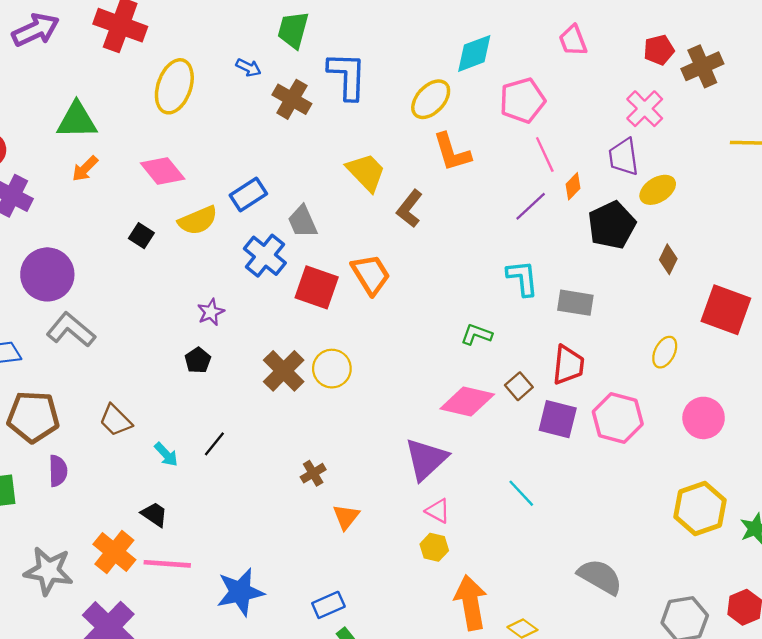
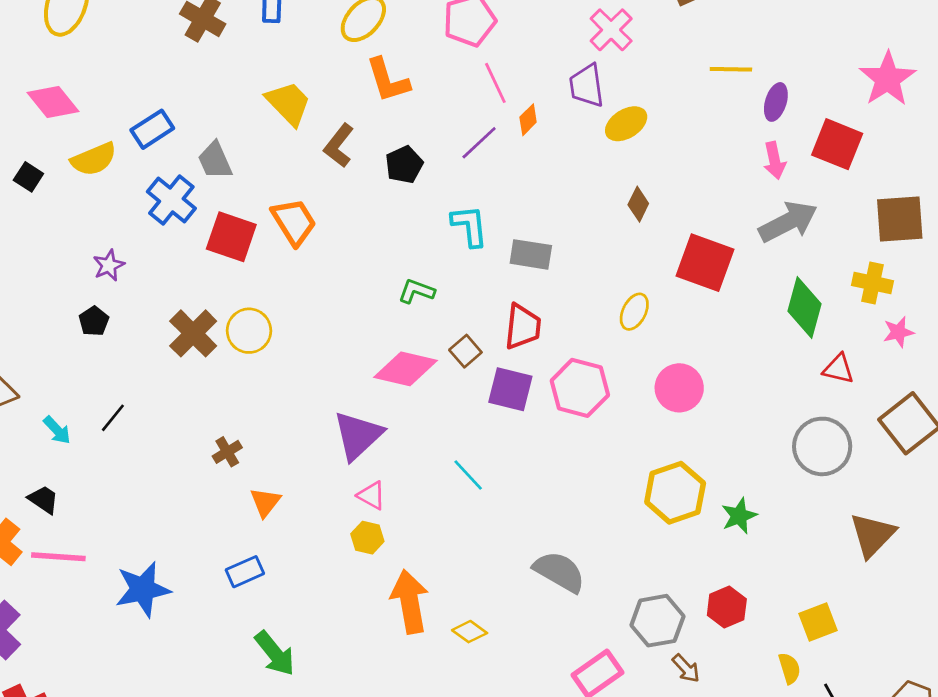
black pentagon: (612, 225) -> (404, 165), moved, size x0.7
blue rectangle: (328, 605) -> (245, 572), moved

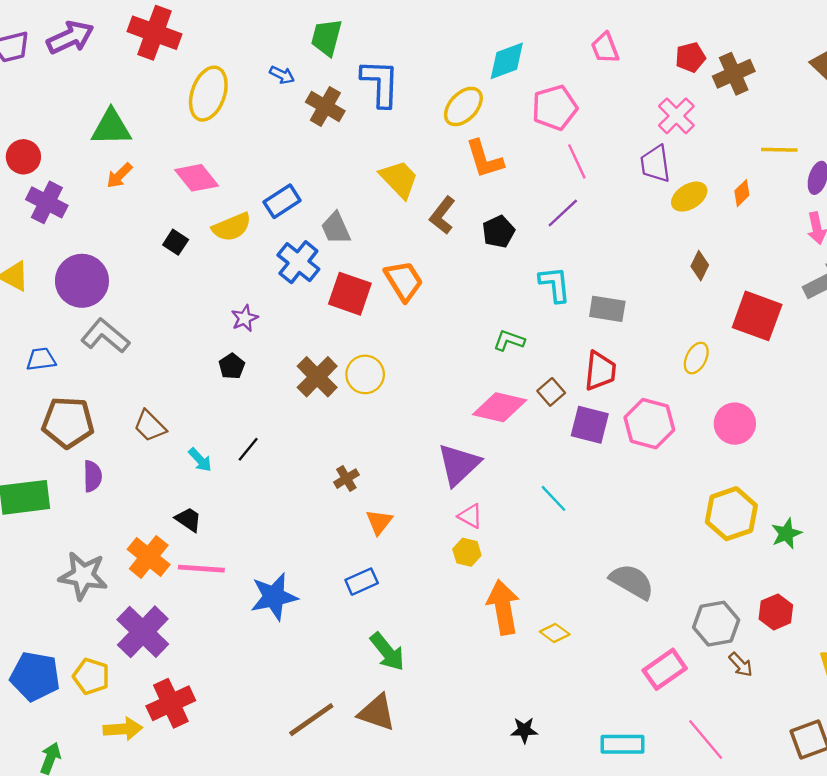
orange diamond: (528, 120) -> (742, 193), moved

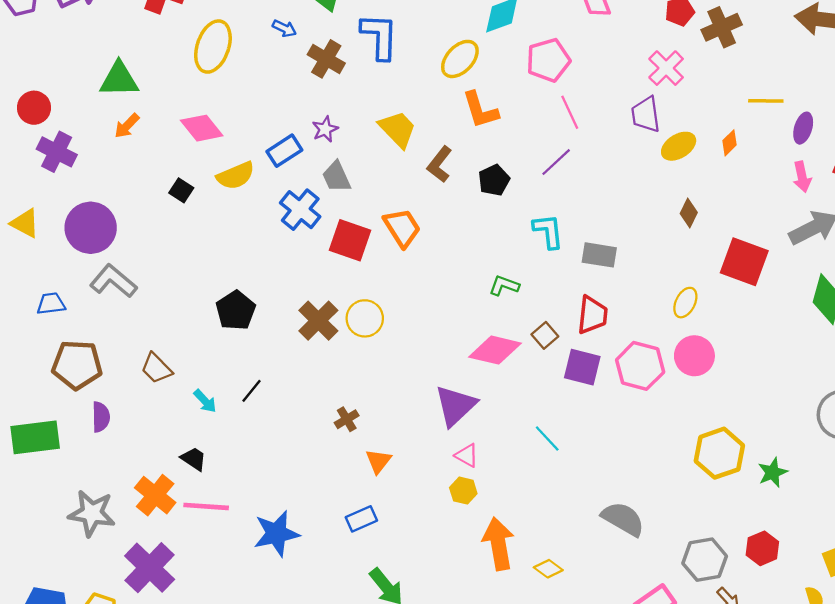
purple star: (245, 318) -> (325, 129), moved
black pentagon: (232, 366) -> (236, 310), size x1.6
pink circle: (735, 424) -> (694, 356), moved

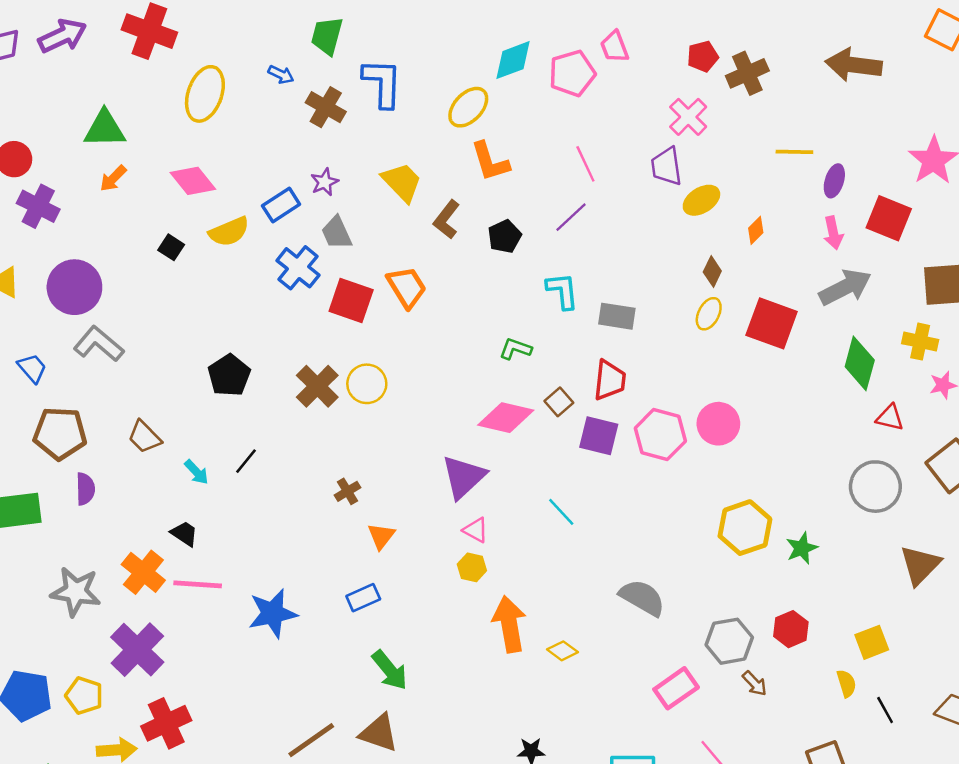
pink pentagon: (548, 60) -> (572, 73), moved
orange diamond: (730, 143) -> (756, 230), moved
yellow ellipse: (685, 303) -> (709, 314), moved
blue trapezoid: (51, 304) -> (32, 368), turned 56

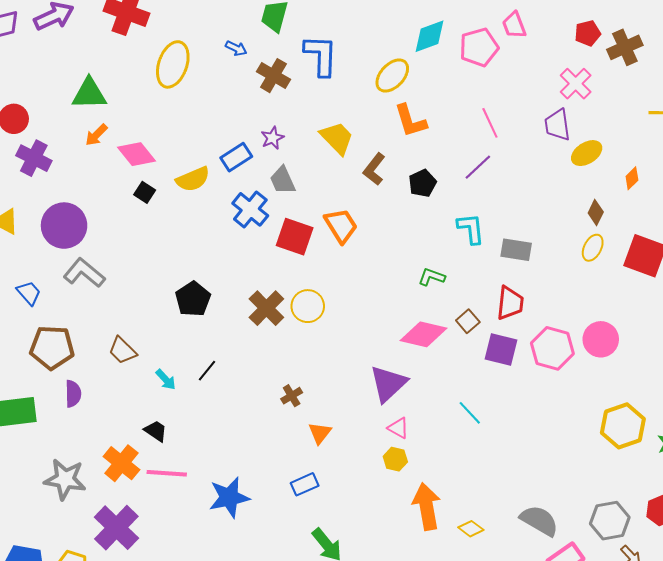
pink diamond: (193, 181) -> (137, 154), moved
gray semicircle: (642, 598) -> (539, 521), moved

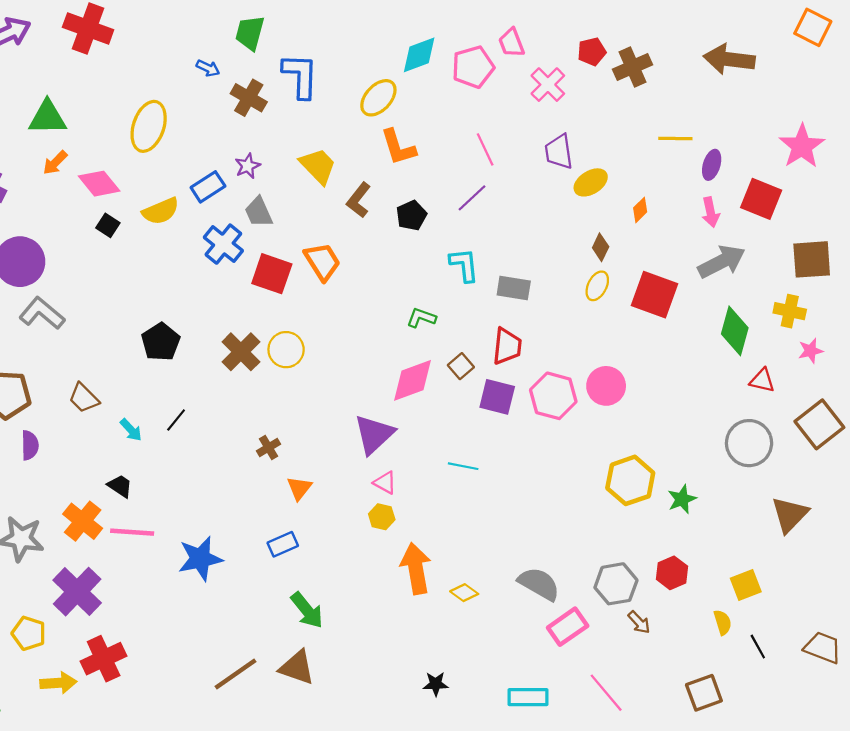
yellow ellipse: (173, 64) -> (149, 126), moved
pink cross: (576, 84) -> (548, 85), moved
pink diamond: (424, 334) -> (413, 380), turned -33
cyan line: (470, 413) -> (463, 466), turned -36

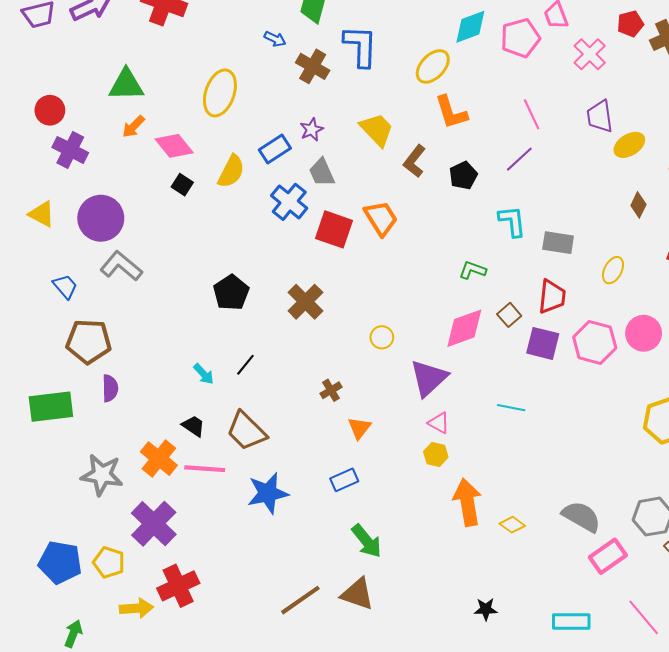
yellow semicircle: (161, 211) -> (231, 171), turned -40
yellow ellipse: (597, 286) -> (613, 270), moved
yellow circle: (286, 350) -> (382, 337), moved, size x0.7
brown trapezoid: (84, 398) -> (246, 431), moved, size x1.4

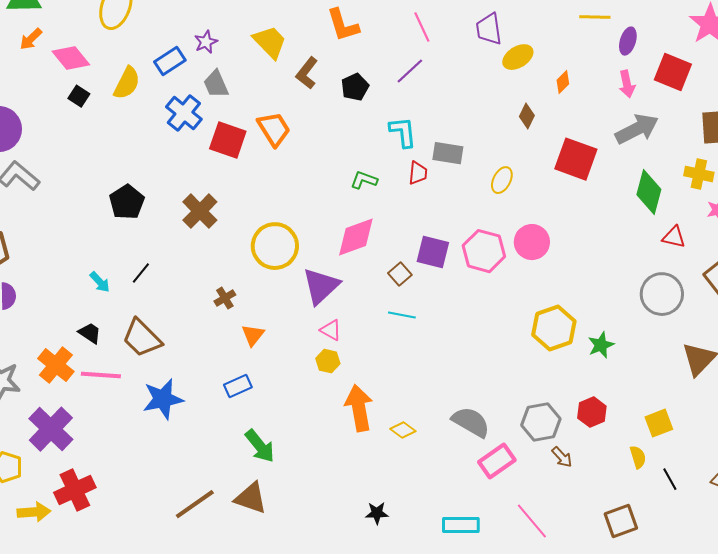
red trapezoid: (552, 297) -> (418, 173), moved, size x0.7
brown square: (509, 315) -> (400, 274), moved
yellow circle: (382, 337) -> (275, 246), size x2.0

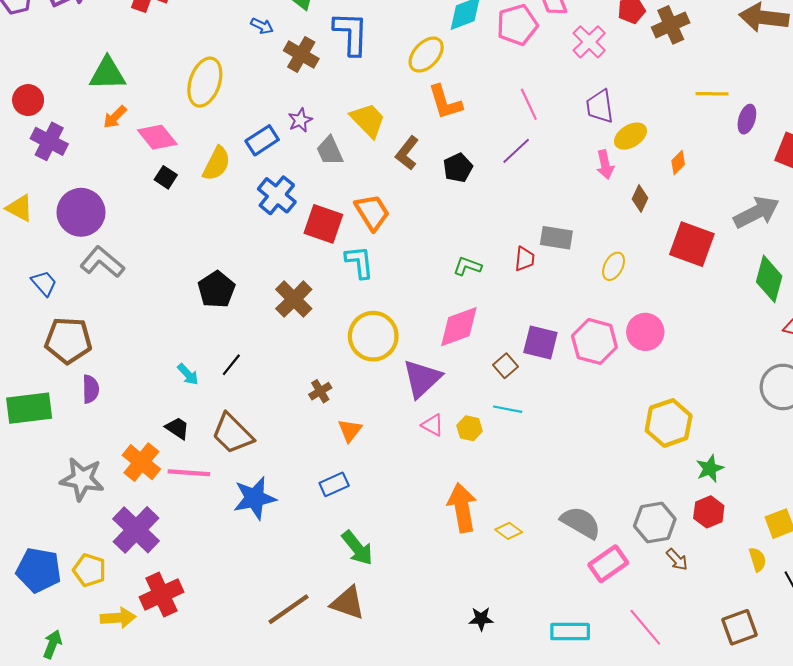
gray trapezoid: (216, 84) -> (330, 151), moved
pink arrow: (627, 84) -> (605, 165), moved
cyan L-shape: (403, 132) -> (359, 262), moved
green star: (601, 345) -> (710, 468), moved
yellow hexagon: (328, 361) -> (470, 428), moved

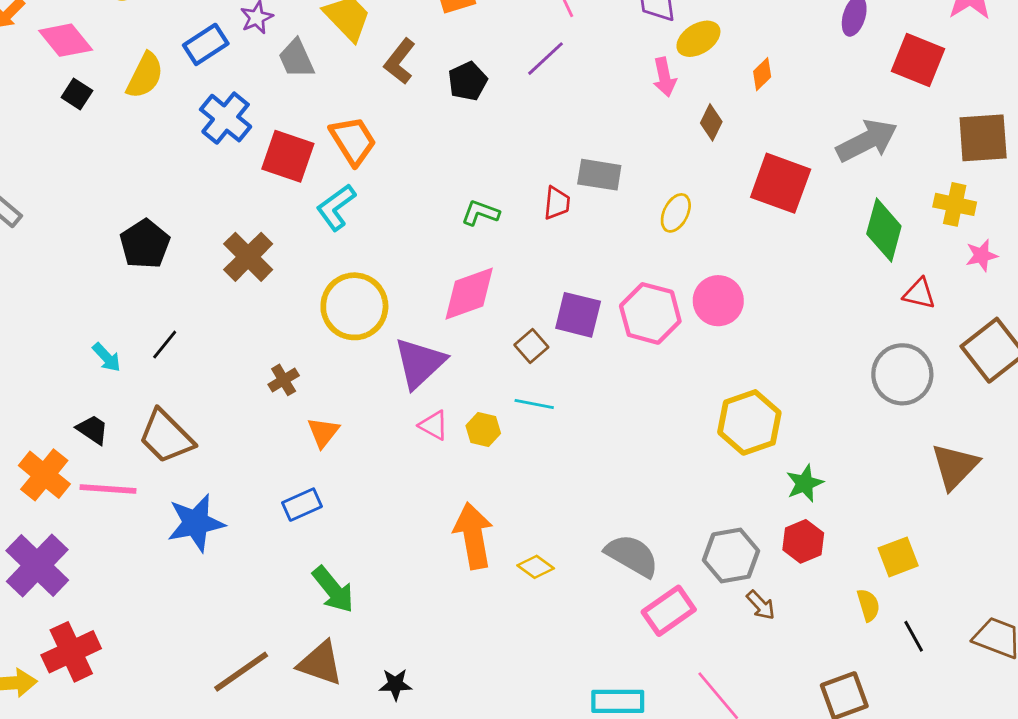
cyan L-shape: (359, 262) -> (336, 207), turned -120
black star: (481, 619) -> (395, 684), moved

